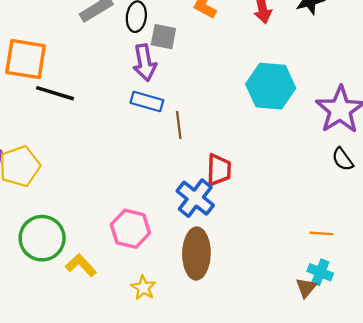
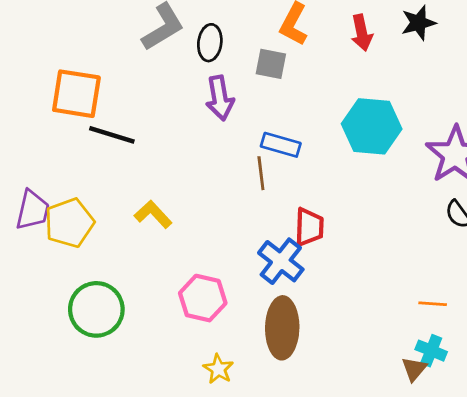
gray square: (163, 37) -> (271, 64), moved
blue rectangle: (147, 101) -> (281, 145), moved
yellow L-shape: (81, 265) -> (153, 214), moved

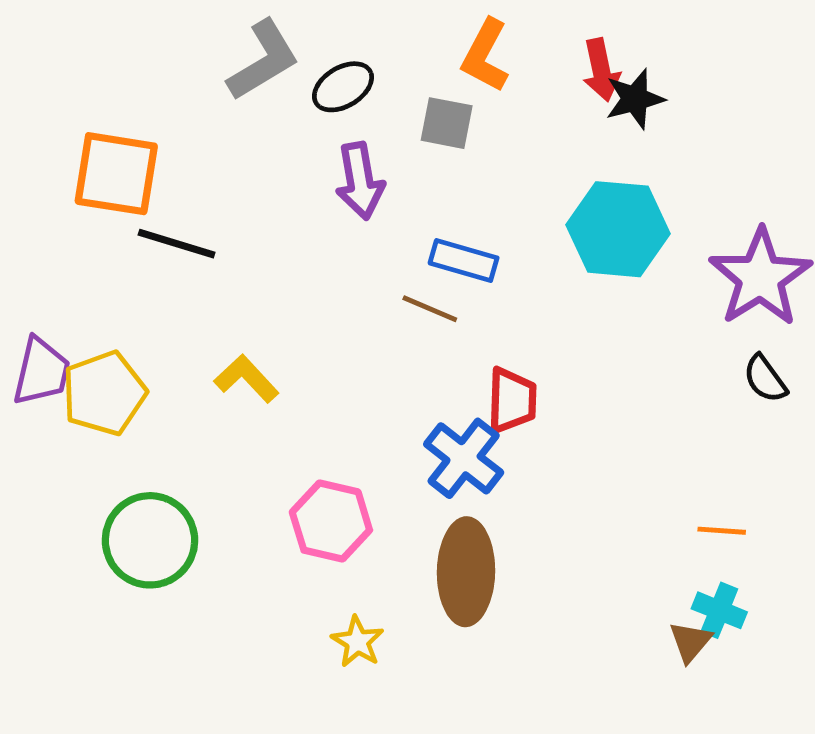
black star: (418, 23) -> (635, 99), moved
black ellipse: (210, 43) -> (343, 87), turned 52
brown line: (261, 173) -> (430, 309), turned -60

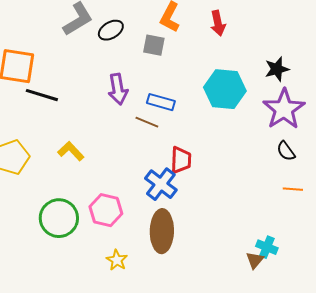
black star: (635, 99) -> (277, 69), moved
purple arrow: (360, 181) -> (118, 89), moved
orange line: (722, 531) -> (293, 189), moved
green circle: (150, 540) -> (59, 218), moved

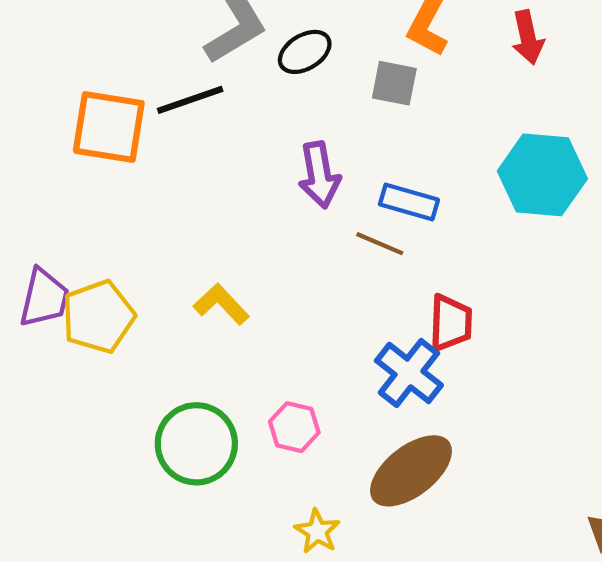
black line: (42, 95) -> (190, 100), moved, turned -36
pink hexagon: (106, 210) -> (294, 427), size x0.7
brown ellipse: (162, 231) -> (411, 471), turned 51

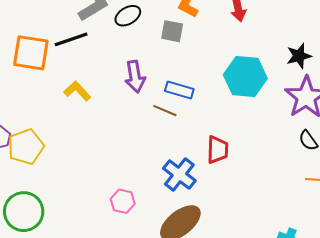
yellow L-shape: (221, 304) -> (77, 91), moved
red trapezoid: (451, 323) -> (218, 150), moved
green circle: (196, 444) -> (24, 212), moved

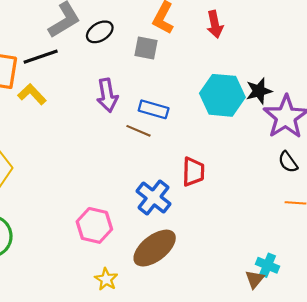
black star: (299, 56) -> (259, 91), moved
yellow L-shape: (77, 91) -> (32, 94), moved
pink hexagon: (123, 201) -> (94, 225), size x1.4

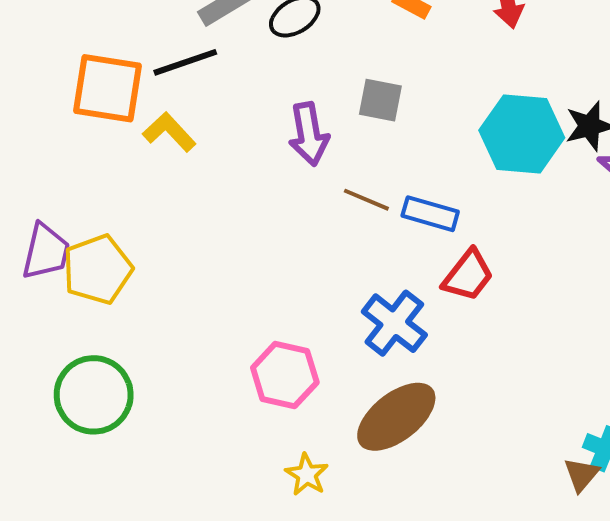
gray square: (146, 48) -> (380, 100), moved
blue rectangle: (154, 109) -> (430, 214), moved
red trapezoid: (193, 172) -> (468, 275), turned 36

